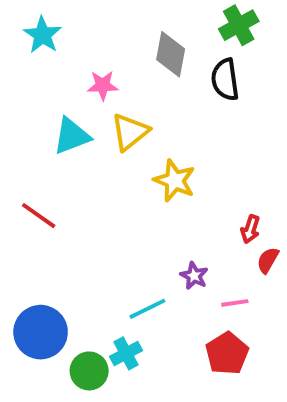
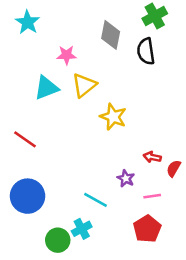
red arrow: (250, 229) -> (152, 157), moved, turned 84
cyan line: (147, 309) -> (96, 200), turned 55
blue circle: (41, 332) -> (28, 196), moved

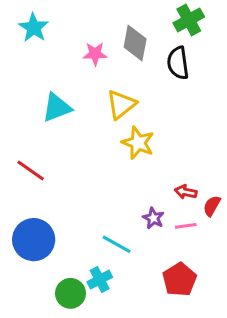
pink star: (67, 55) -> (95, 54), moved
yellow triangle: (84, 85) -> (121, 104), moved
pink line: (152, 196) -> (186, 226), moved

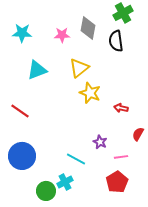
cyan star: (34, 28) -> (22, 33), moved, turned -30
red arrow: (186, 192) -> (121, 108), moved
pink line: (186, 226) -> (121, 157), moved

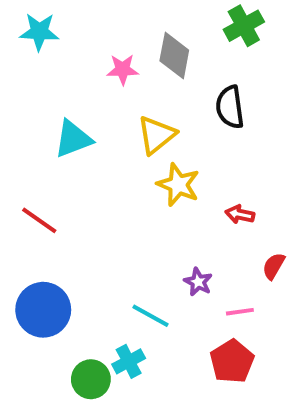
cyan star: (22, 33) -> (39, 32), moved
black semicircle: (116, 41) -> (230, 107), moved

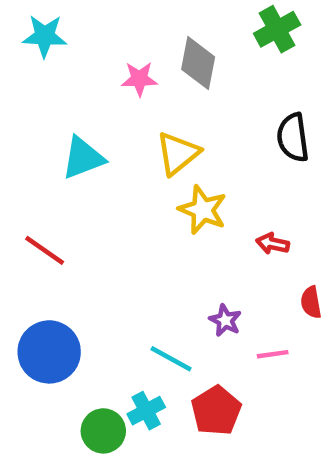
black semicircle: (230, 107) -> (293, 138), moved
red semicircle: (274, 266) -> (311, 302), turned -40
red pentagon: (232, 361) -> (216, 411), moved

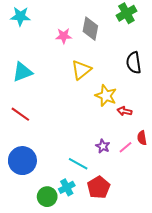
cyan triangle: (83, 158) -> (22, 72), moved
yellow star: (203, 210) -> (106, 96), moved
pink line: (273, 354) -> (125, 147), moved, turned -32

